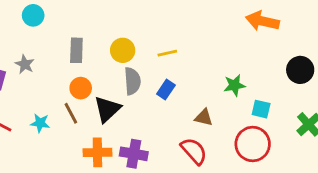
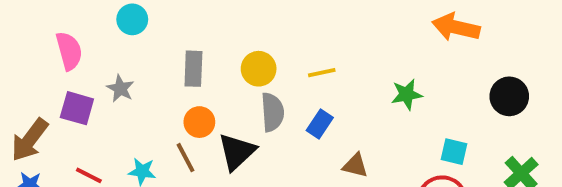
green star: (234, 85) -> (407, 94), moved
brown triangle: (204, 117) -> (355, 165), moved

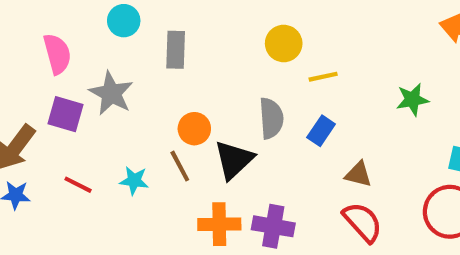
gray rectangle: (193, 69) -> (176, 50), moved
yellow circle: (259, 69) -> (284, 43), moved
gray star: (120, 88) -> (111, 93), size x1.5

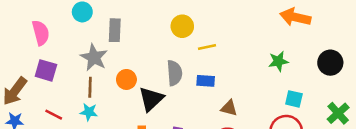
gray star: (111, 93) -> (94, 57), moved
green star: (412, 100) -> (278, 61), moved
blue rectangle: (321, 131) -> (206, 81), turned 60
brown line: (180, 166) -> (90, 87), moved, turned 30

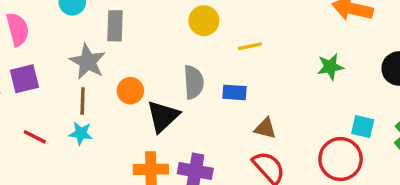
yellow line: (207, 47) -> (250, 46), moved
purple square: (46, 70) -> (24, 79), turned -30
cyan square: (294, 99) -> (363, 127), moved

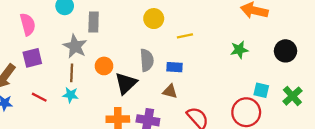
brown triangle: (265, 128) -> (170, 91), moved

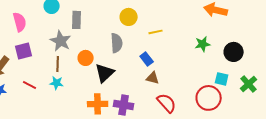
black circle: (286, 51) -> (234, 52), moved
gray semicircle: (147, 60) -> (117, 43), moved
blue rectangle: (175, 67) -> (147, 59), turned 48
brown triangle: (170, 91) -> (153, 78), moved

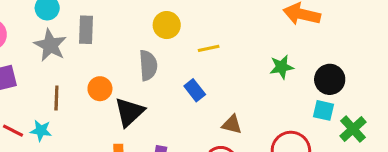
gray star: (61, 41) -> (50, 45), moved
brown triangle: (153, 78) -> (232, 124), moved
cyan square: (222, 79) -> (323, 110), moved
cyan star: (57, 83) -> (41, 131), moved

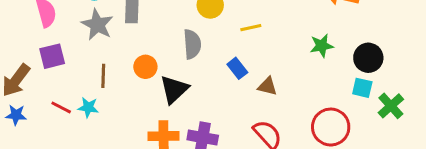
brown triangle: (232, 124) -> (267, 86), moved

